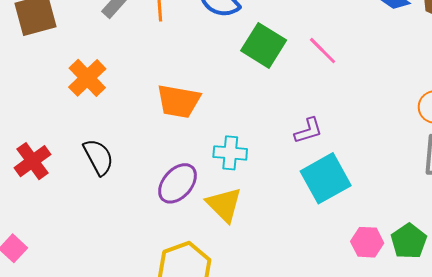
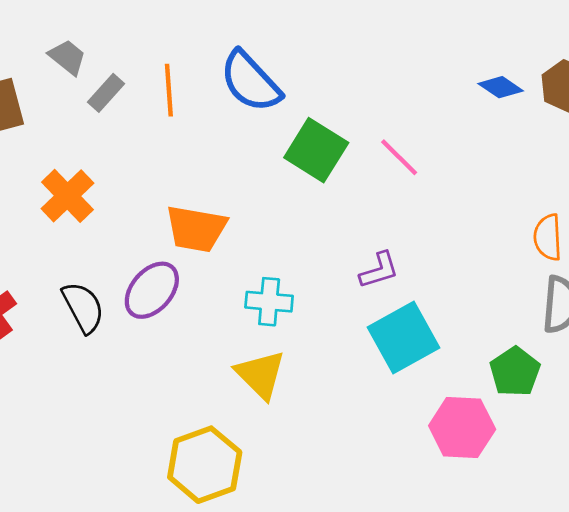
purple ellipse: (178, 183) -> (152, 290), moved
green pentagon: (409, 241) -> (515, 372), moved
pink hexagon: (367, 242) -> (462, 427), size x1.4

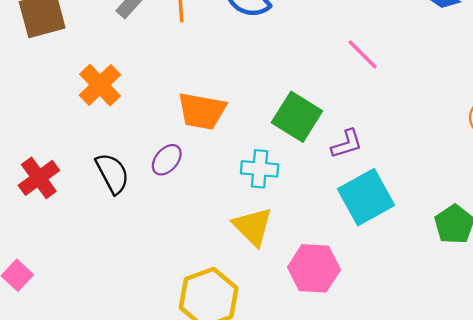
green square: (316, 150) -> (297, 117), moved
purple ellipse: (152, 290) -> (167, 160), size x0.7
pink hexagon: (462, 427) -> (314, 268), moved

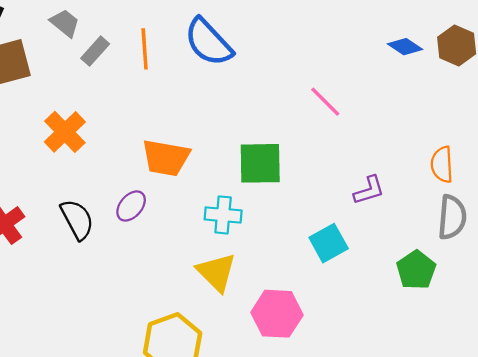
green square: (297, 117) -> (260, 163), turned -33
purple L-shape: (347, 144) -> (369, 190), moved
cyan square: (366, 197) -> (329, 243), size x0.7

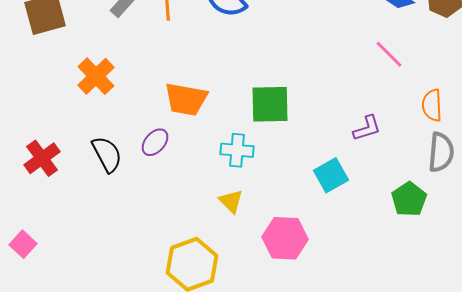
pink line: (325, 102) -> (389, 54), moved
yellow triangle: (216, 272) -> (231, 201), size x0.7

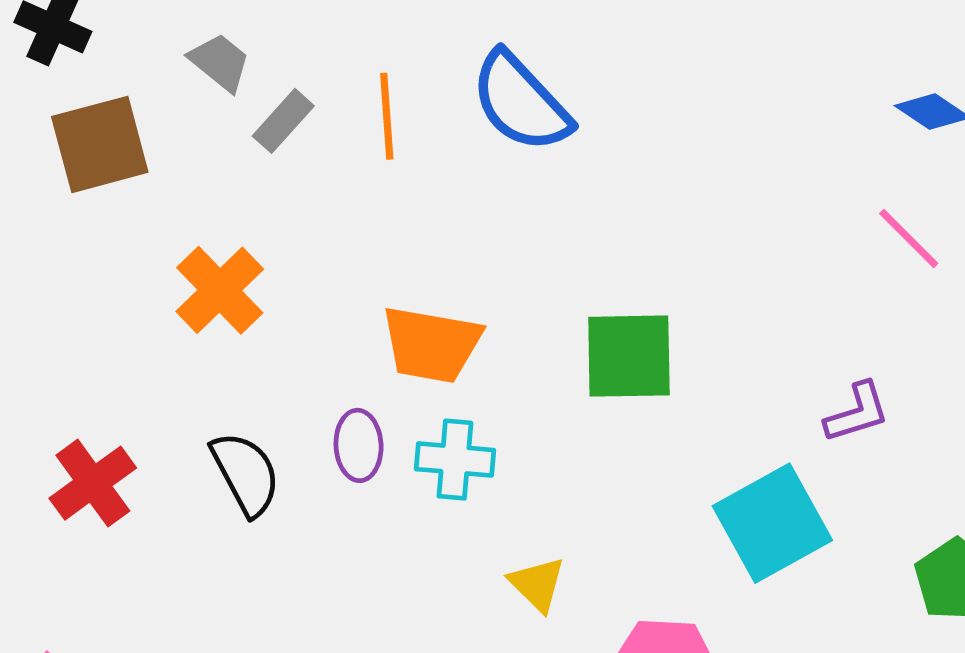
purple ellipse: (155, 142) -> (359, 445), turned -44
cyan cross: (237, 150) -> (455, 460), moved
cyan square: (331, 175) -> (772, 523), size x1.4

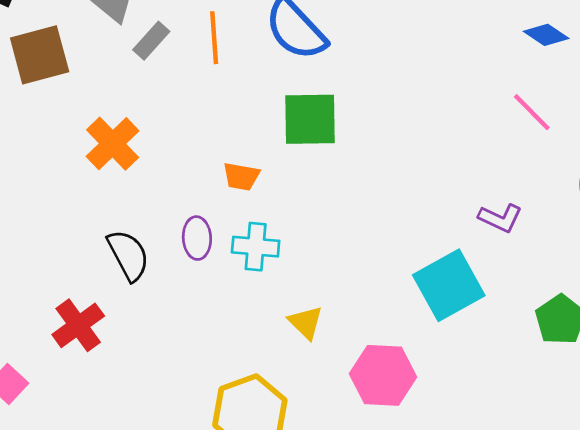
orange trapezoid: (431, 344) -> (241, 177), size x0.6
green square: (629, 356) -> (310, 119), moved
purple L-shape: (857, 413) -> (500, 218), turned 42
red cross: (93, 483) -> (78, 325), moved

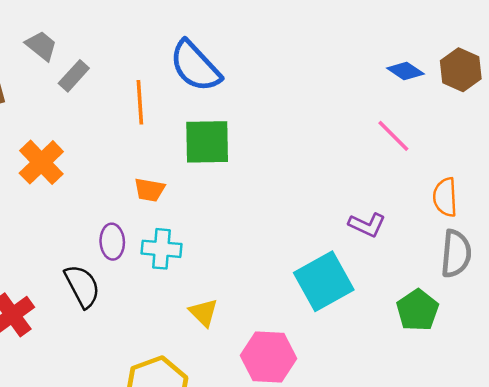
orange line: (214, 38) -> (140, 102), moved
black semicircle: (128, 255) -> (82, 286), moved

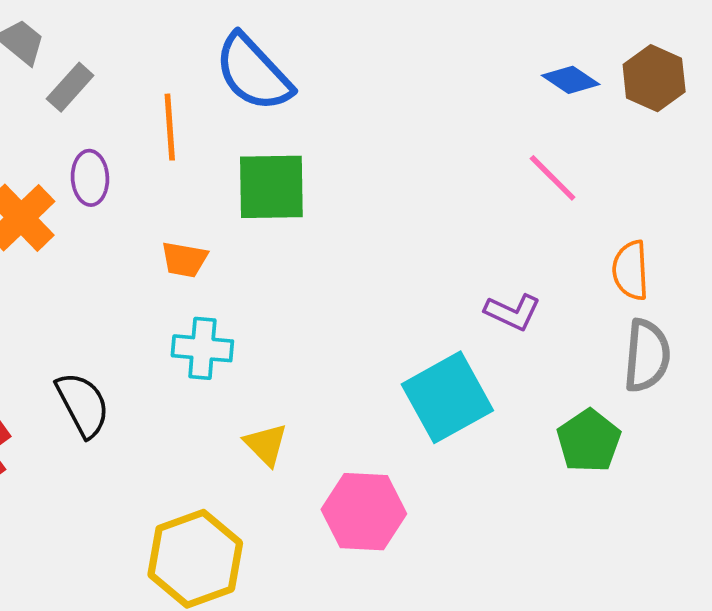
purple ellipse: (112, 242) -> (90, 178), moved

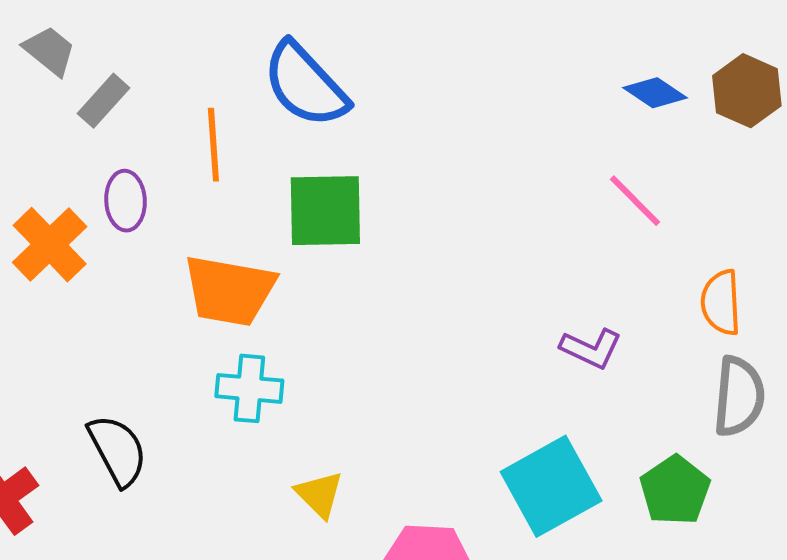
orange trapezoid: (184, 259) -> (229, 291), size x1.8
cyan square: (447, 397) -> (551, 486), moved

